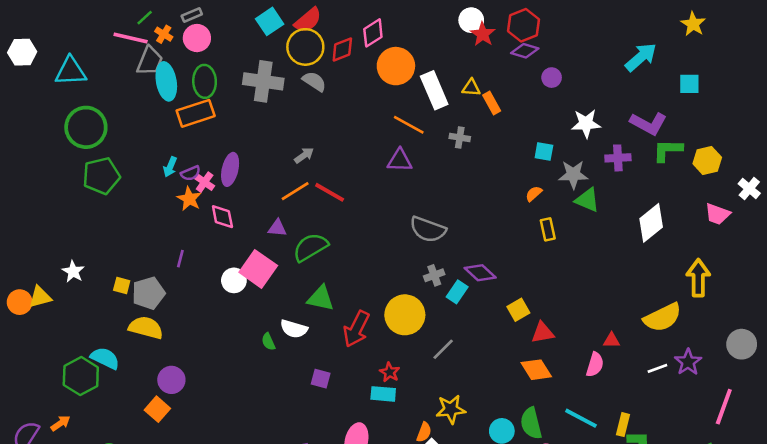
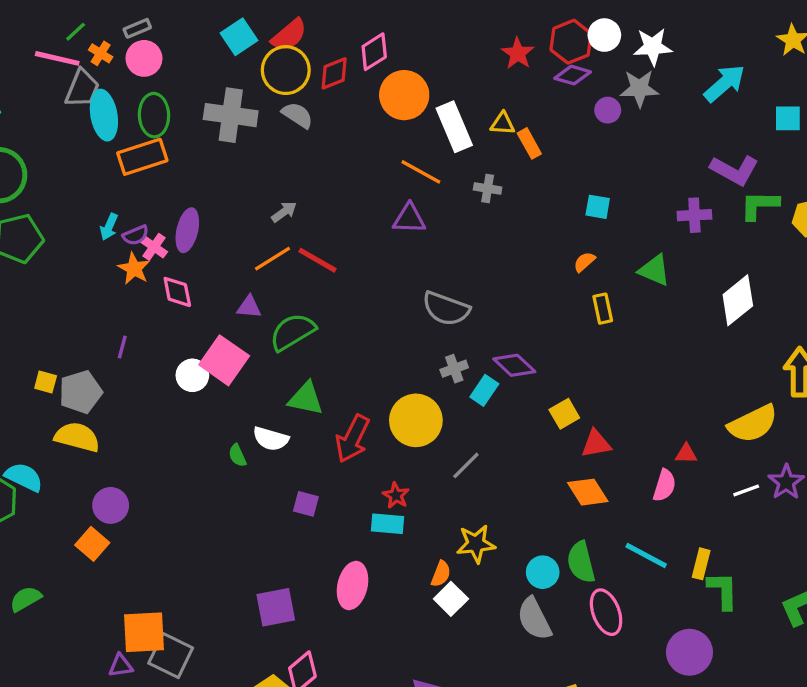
white circle: (471, 20) -> (604, 35), moved
white star: (586, 123) -> (653, 47), moved
gray star: (573, 175) -> (639, 88), moved

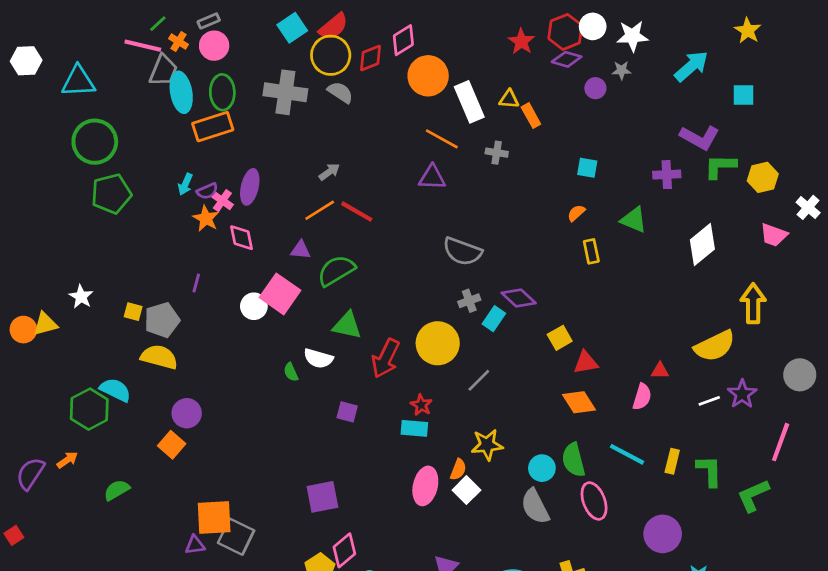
gray star: (639, 88) -> (621, 70), size x0.6
pink ellipse: (352, 586) -> (425, 486), moved
green L-shape: (723, 591) -> (709, 471), moved

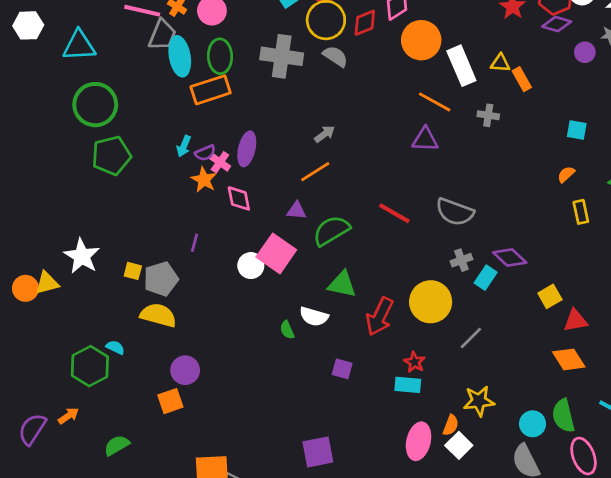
red line: (357, 212) -> (394, 213), moved
white star: (81, 297) -> (82, 256), size x1.5
cyan semicircle: (115, 390) -> (115, 347), size x0.6
orange square: (172, 445) -> (170, 401), turned 30

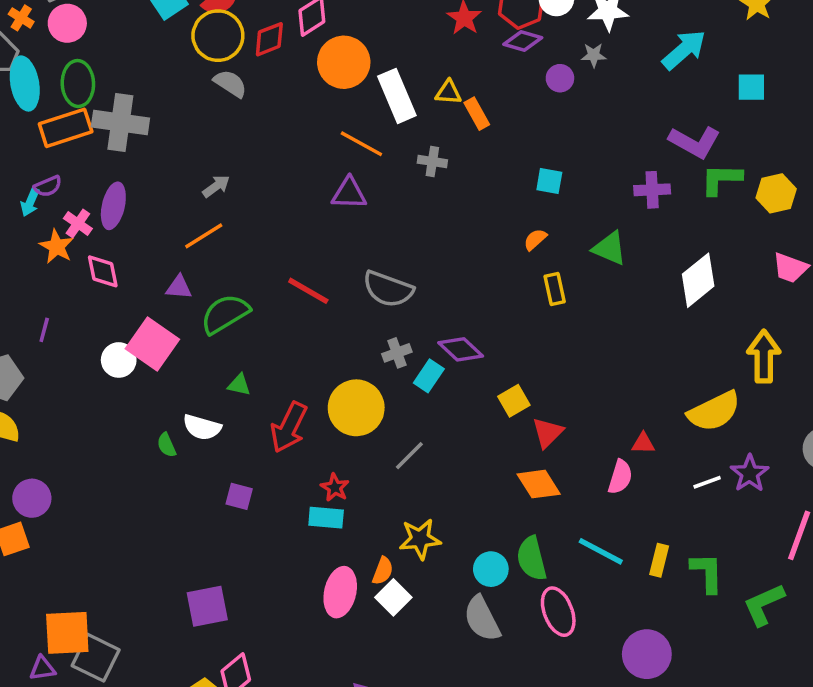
gray cross: (282, 56) -> (120, 122), moved
purple semicircle: (205, 153) -> (48, 186), moved
green triangle: (342, 284) -> (239, 385), size x0.6
red triangle: (575, 321) -> (548, 433), turned -35

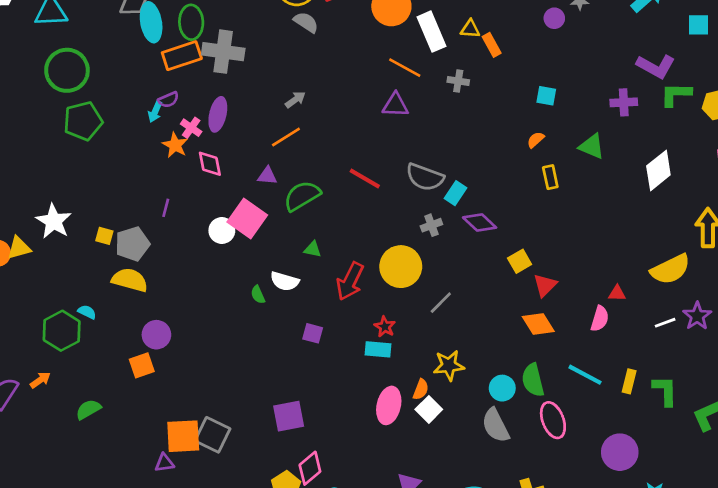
cyan rectangle: (429, 376) -> (456, 193), moved
gray square: (96, 658) -> (213, 435), moved

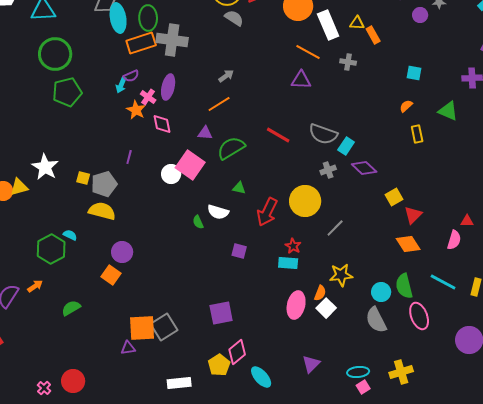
orange square: (142, 365) -> (111, 275), turned -36
gray square: (213, 435) -> (164, 327), turned 32

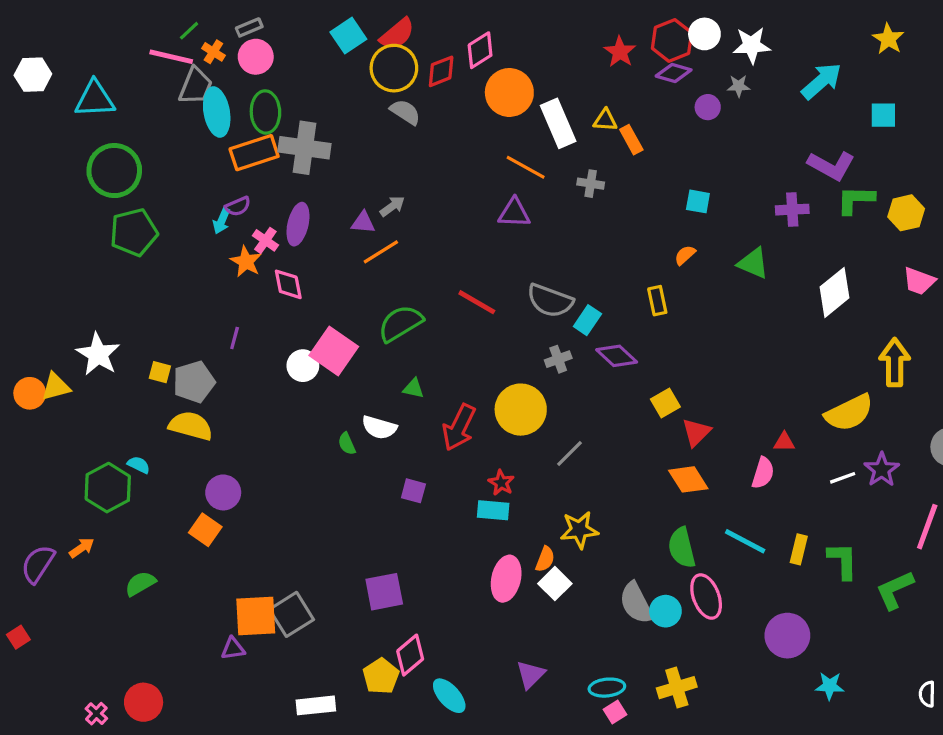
purple triangle: (205, 133) -> (363, 223), moved
yellow rectangle: (417, 134) -> (657, 301), moved
cyan circle: (381, 292) -> (665, 611), moved

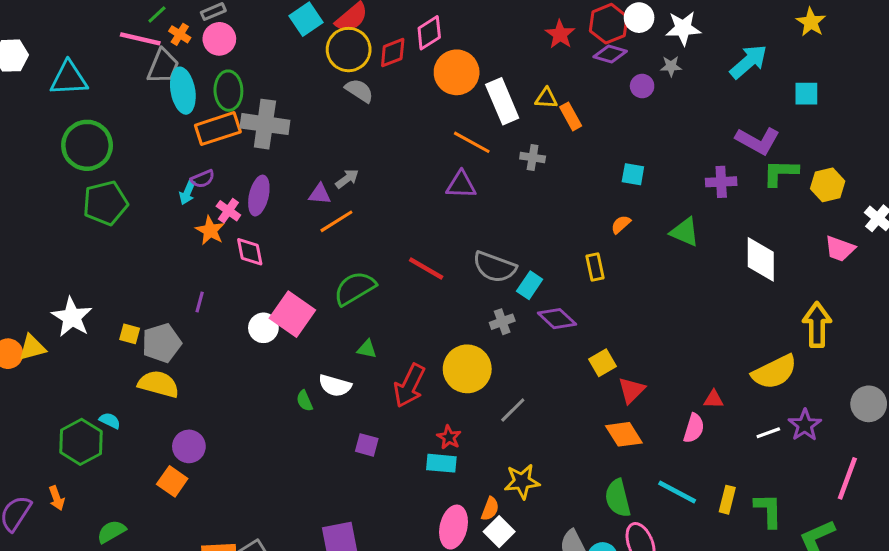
white diamond: (835, 292) -> (761, 259), turned -51
orange arrow: (82, 548) -> (57, 498), turned 105

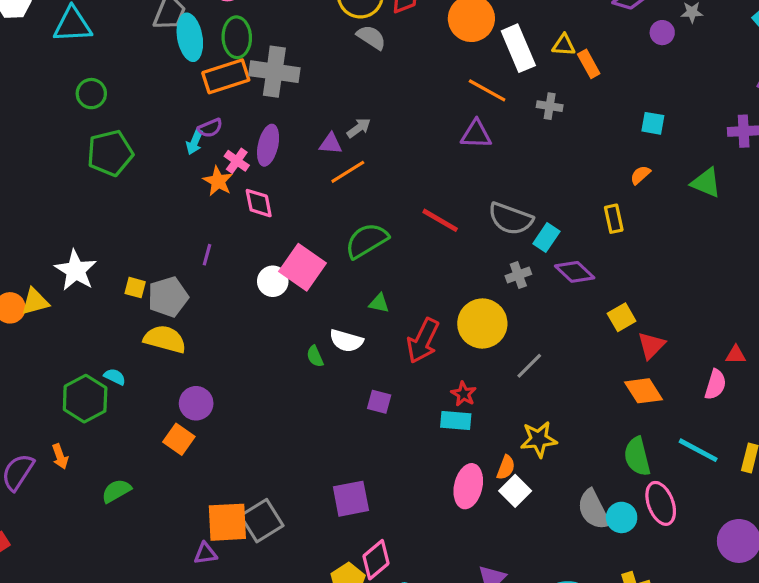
green circle: (87, 145) -> (91, 94), size x0.6

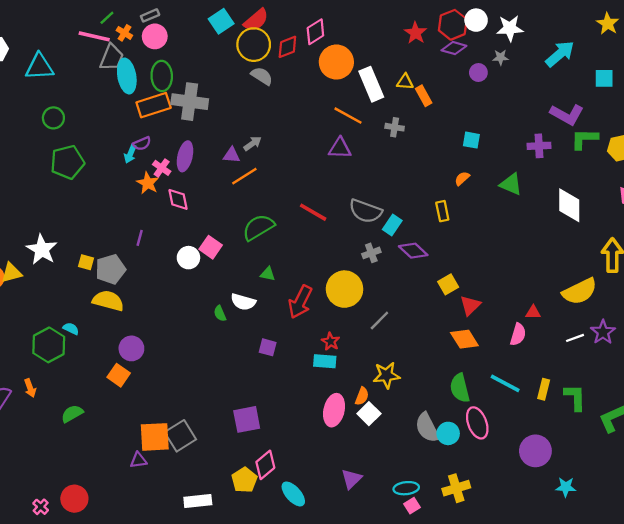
pink square: (302, 267) -> (211, 247), size x0.7

